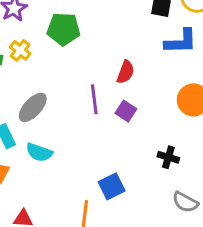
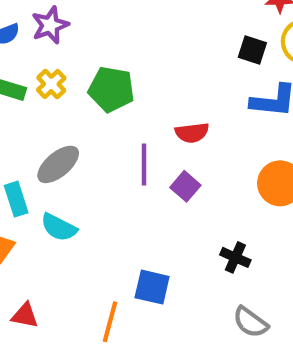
green pentagon: (64, 29) -> (111, 89), moved
red semicircle: (126, 72) -> (192, 133), turned 55
blue square: (112, 186) -> (152, 287), turned 32

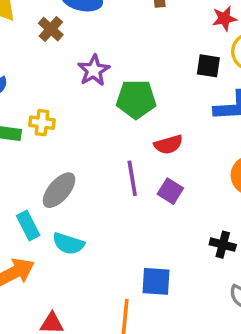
purple star: (50, 25) -> (94, 70), moved
yellow cross: (51, 84) -> (42, 123), turned -30
green pentagon: (111, 89) -> (136, 99), moved

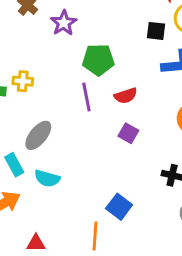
purple star: (94, 70) -> (64, 23), moved
purple line: (132, 178) -> (86, 97), moved
blue square: (156, 281) -> (119, 207), turned 35

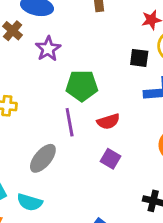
gray ellipse: (38, 135) -> (43, 158), moved

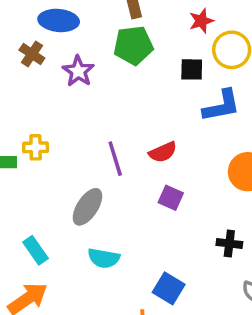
green pentagon: (82, 86) -> (133, 45), moved
cyan semicircle: (30, 202) -> (104, 258), moved

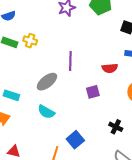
red semicircle: (163, 152) -> (110, 68), moved
purple square: (171, 198) -> (93, 92), turned 32
cyan rectangle: (35, 250) -> (11, 95), turned -56

